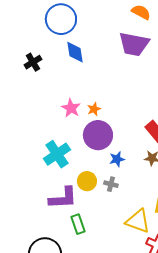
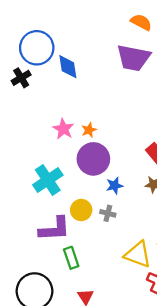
blue circle: (61, 19) -> (37, 48), moved

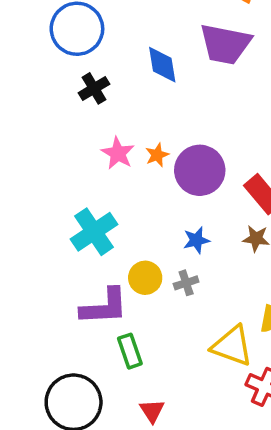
blue diamond: (68, 67) -> (162, 65), moved
black cross: (21, 78) -> (94, 88), moved
purple circle: (93, 159) -> (200, 170), moved
gray cross: (108, 213) -> (186, 283), turned -32

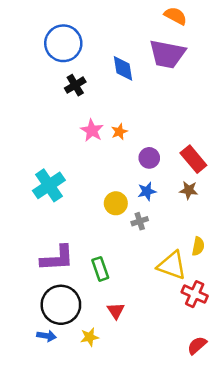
purple circle: (200, 170) -> (149, 158), moved, size x0.6
cyan cross: (94, 232) -> (49, 185), moved
yellow circle: (145, 278) -> (116, 203), moved
purple L-shape: (104, 307) -> (57, 258), moved

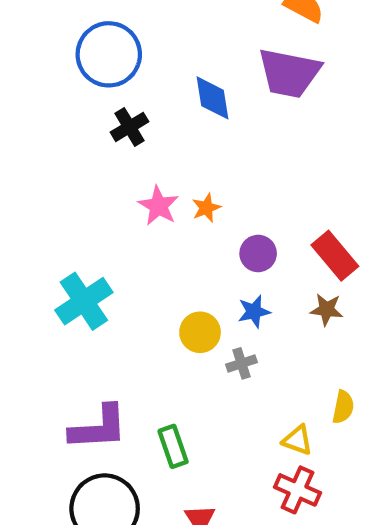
yellow triangle: (172, 265) -> (298, 440), size x0.6
red cross: (195, 294) -> (298, 490), moved

